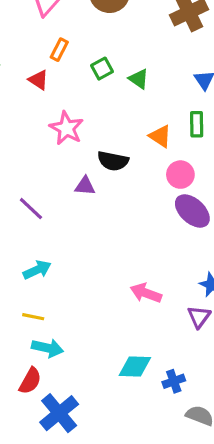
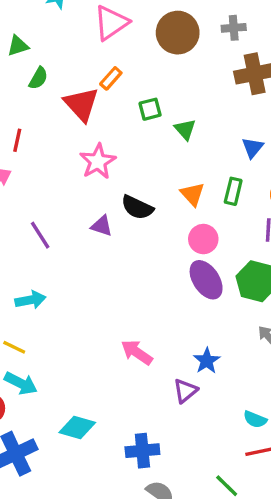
red triangle: (38, 80) -> (81, 104), size x1.6
cyan diamond: (135, 366) -> (77, 428), moved
blue cross: (174, 381) -> (142, 451), size x1.4

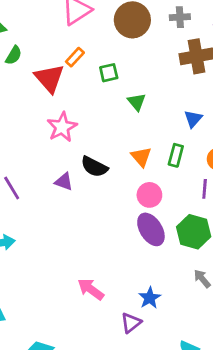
green square: (150, 109) -> (109, 73), moved

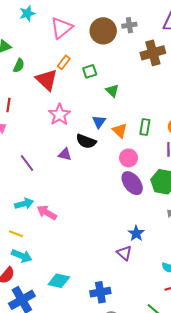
gray cross: (180, 17) -> (129, 25), moved
blue triangle: (193, 119) -> (99, 122), moved
pink arrow: (91, 289) -> (47, 213), moved
purple triangle: (131, 323) -> (124, 253), turned -35

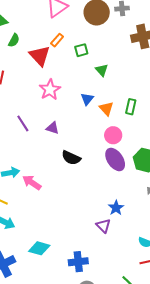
black semicircle: (86, 141) -> (71, 158), moved
purple line: (27, 163) -> (23, 123), moved

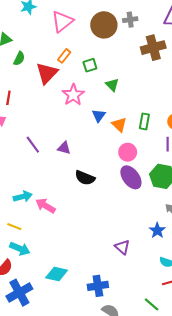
red triangle: (40, 56) -> (47, 73), turned 30
pink star: (50, 90) -> (73, 95), moved
blue star: (116, 208) -> (157, 230), moved

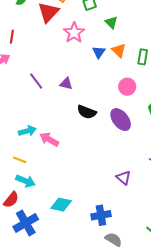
orange triangle: (119, 125) -> (119, 50), moved
purple ellipse: (131, 177) -> (121, 120), moved

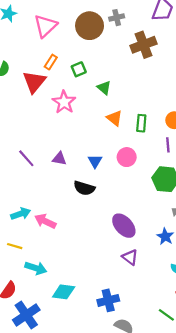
blue triangle: (99, 52) -> (95, 161), moved
purple ellipse: (121, 120) -> (124, 226), moved
cyan arrow: (25, 181) -> (36, 268), moved

